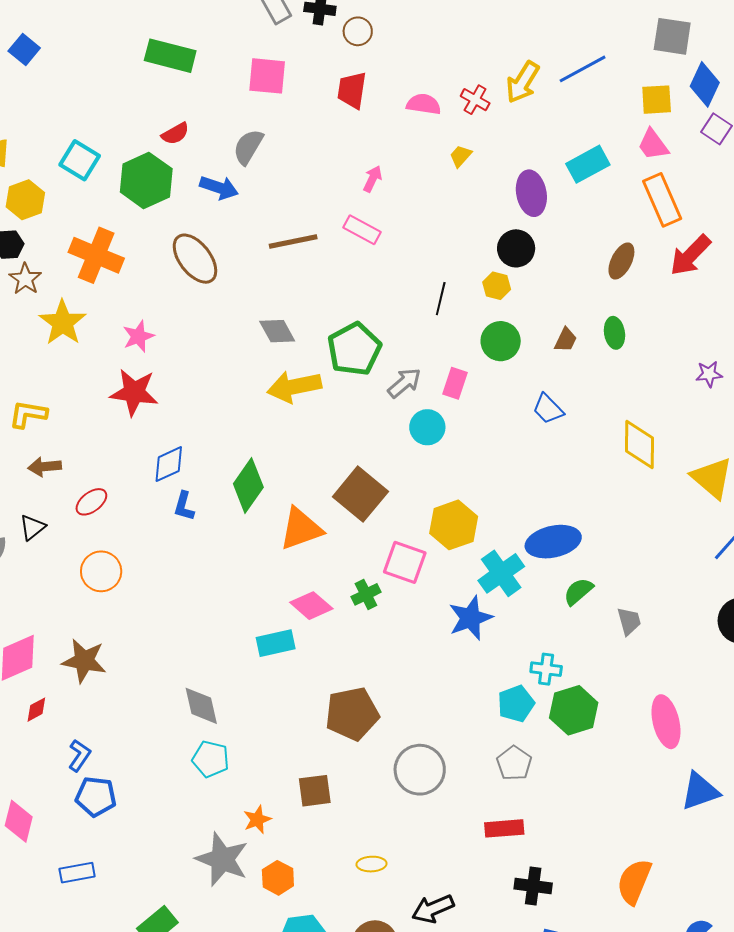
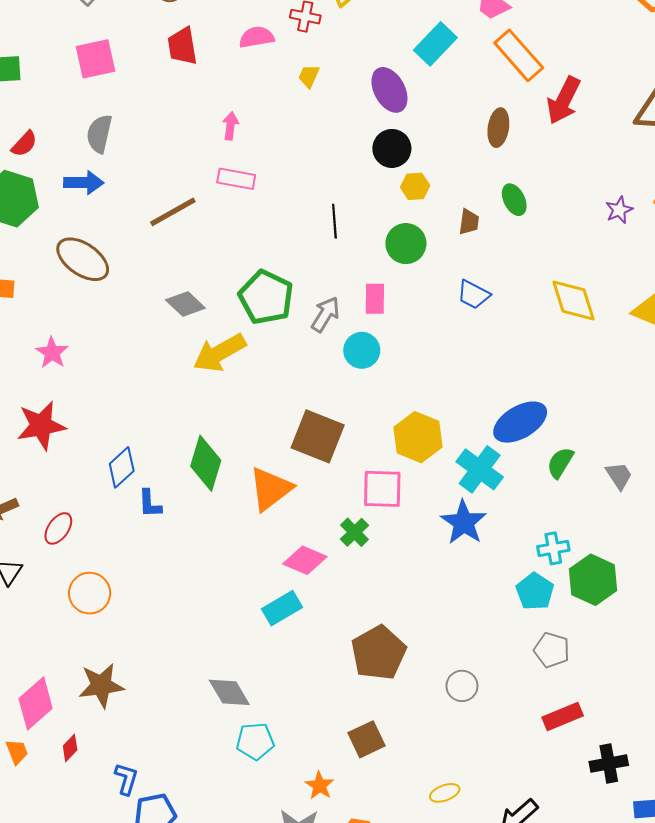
yellow hexagon: (497, 286) -> (415, 186), moved
red star: (134, 392) -> (41, 426), moved
gray circle: (420, 770) -> (462, 686), size x0.6

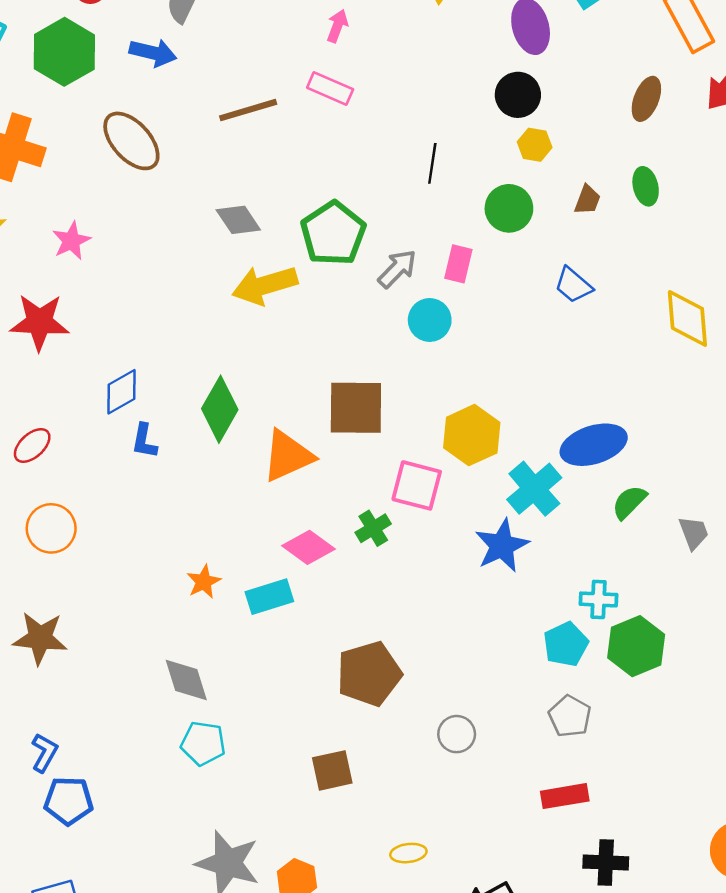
brown square: (318, 436) -> (356, 408), turned -34
orange star: (320, 786) -> (204, 582), moved

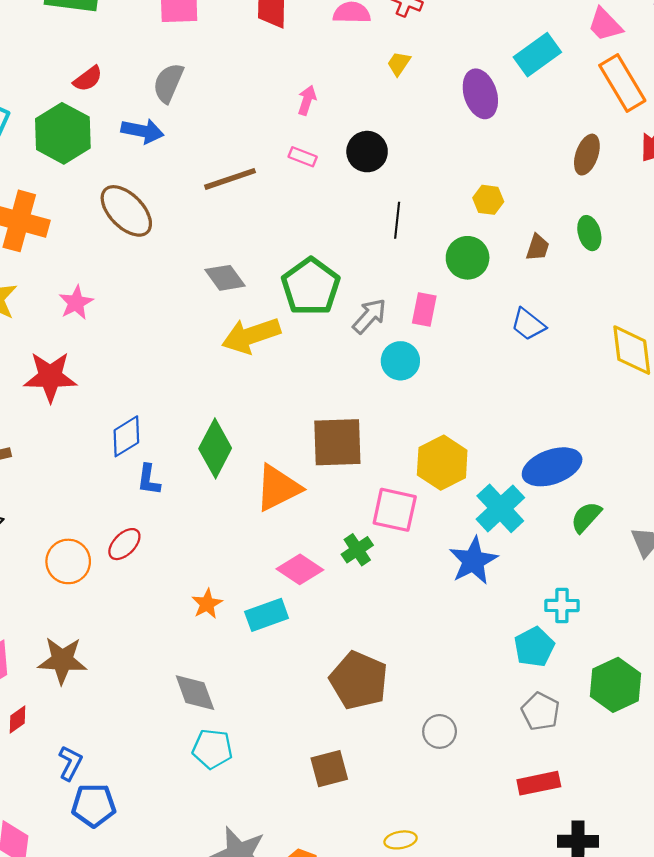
pink rectangle: (330, 89) -> (303, 157), size x0.7
black circle: (518, 95) -> (367, 152), moved
red ellipse: (32, 445) -> (124, 544), moved
green hexagon: (636, 646) -> (616, 685), moved
brown pentagon: (369, 674) -> (359, 680), turned -30

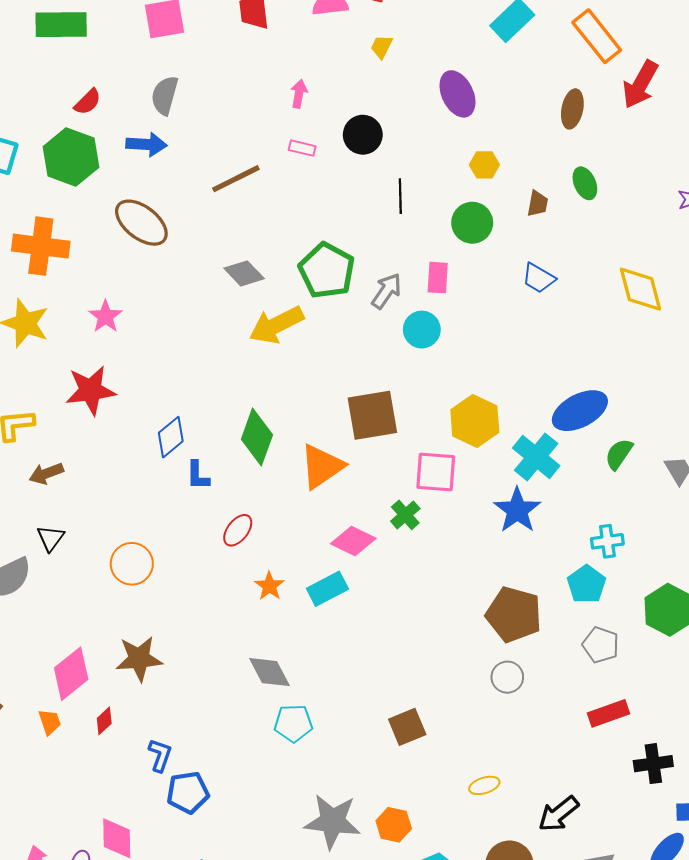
purple ellipse: (480, 94) -> (457, 94), moved
red ellipse: (124, 544) -> (238, 530), moved
brown pentagon: (359, 680) -> (514, 615), moved

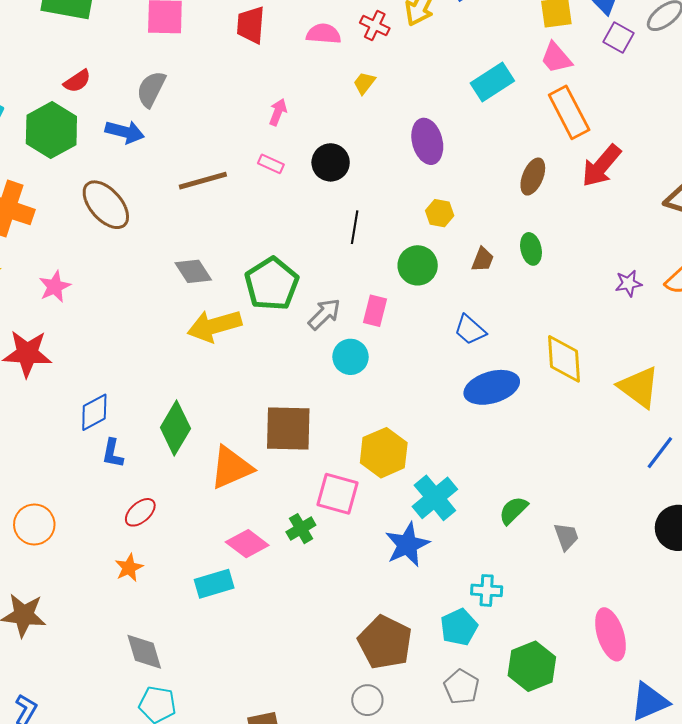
blue ellipse: (580, 411) -> (492, 387), moved
orange star: (269, 586) -> (129, 568), moved

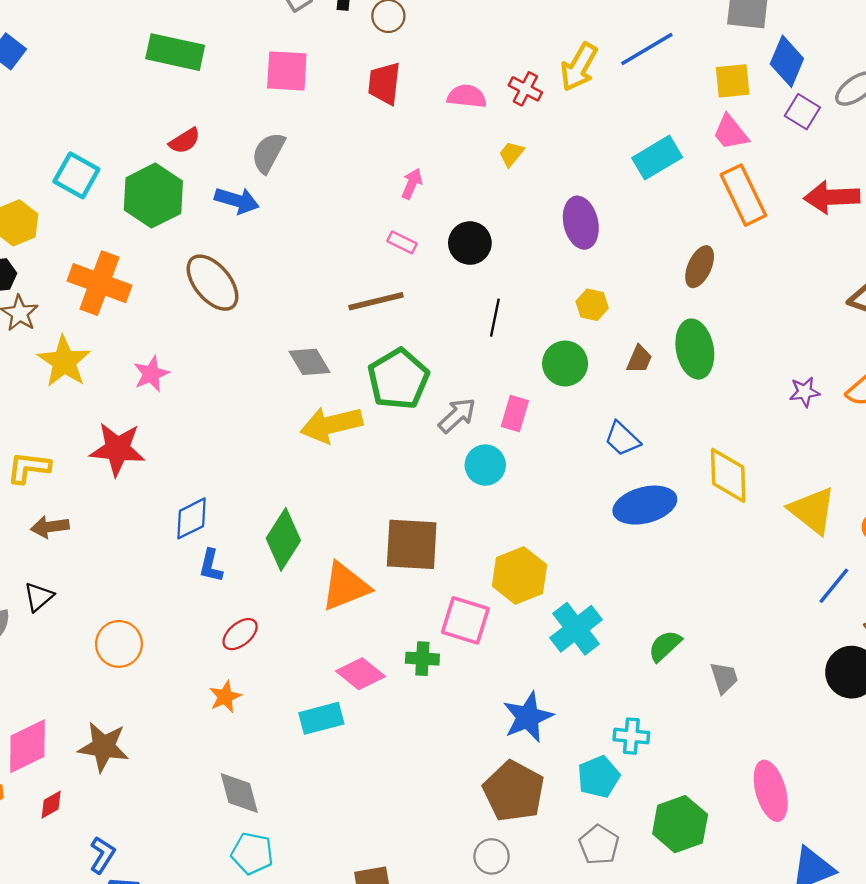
red arrow: (601, 166) -> (832, 197), moved, turned 45
brown line: (203, 181) -> (376, 301), moved
green ellipse: (531, 249) -> (695, 349), size x1.6
green cross: (301, 529) -> (422, 659), turned 32
blue star: (407, 545) -> (528, 717), moved

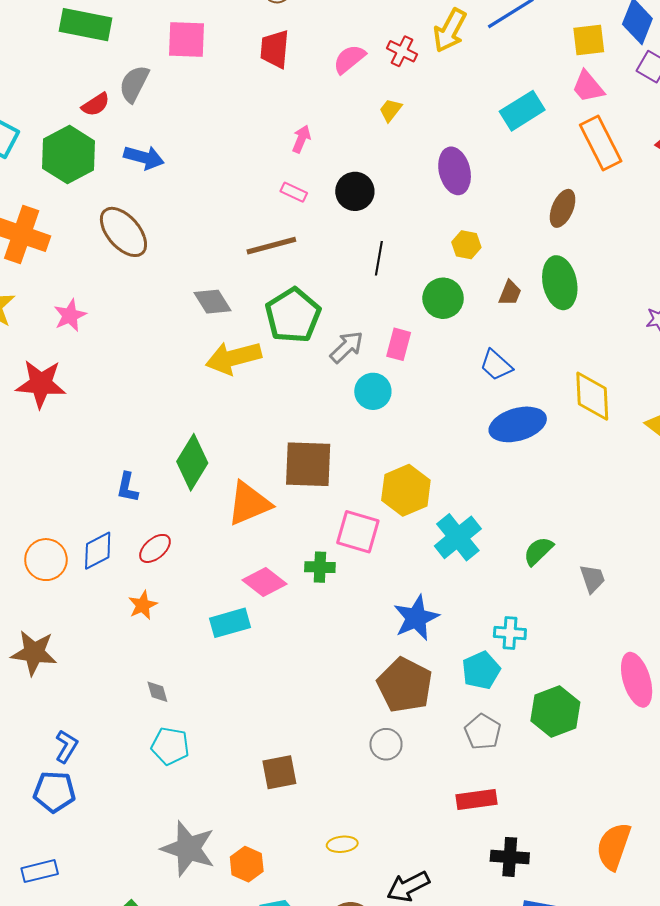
pink semicircle: (467, 96) -> (349, 59), turned -44
gray semicircle: (268, 153) -> (134, 84), moved
blue diamond: (192, 518) -> (98, 551), moved
gray diamond: (239, 793) -> (157, 692), size x0.6
blue L-shape: (102, 855) -> (66, 746), moved

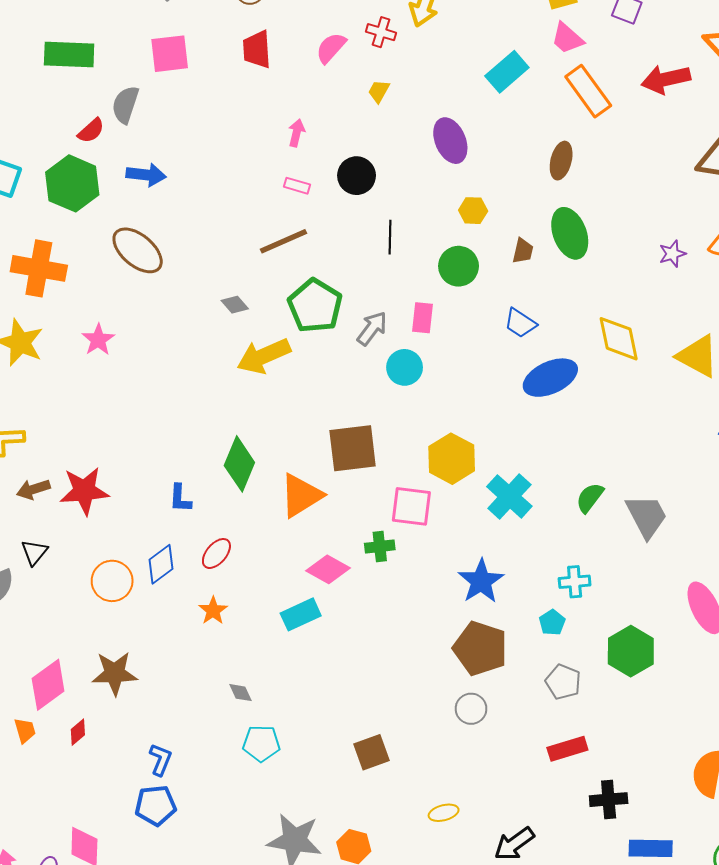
gray diamond: (212, 302) -> (235, 305), size x0.7
red star: (41, 384) -> (84, 491), moved
gray trapezoid: (592, 579) -> (647, 516), size x1.6
cyan pentagon: (481, 670) -> (552, 622), size x0.7

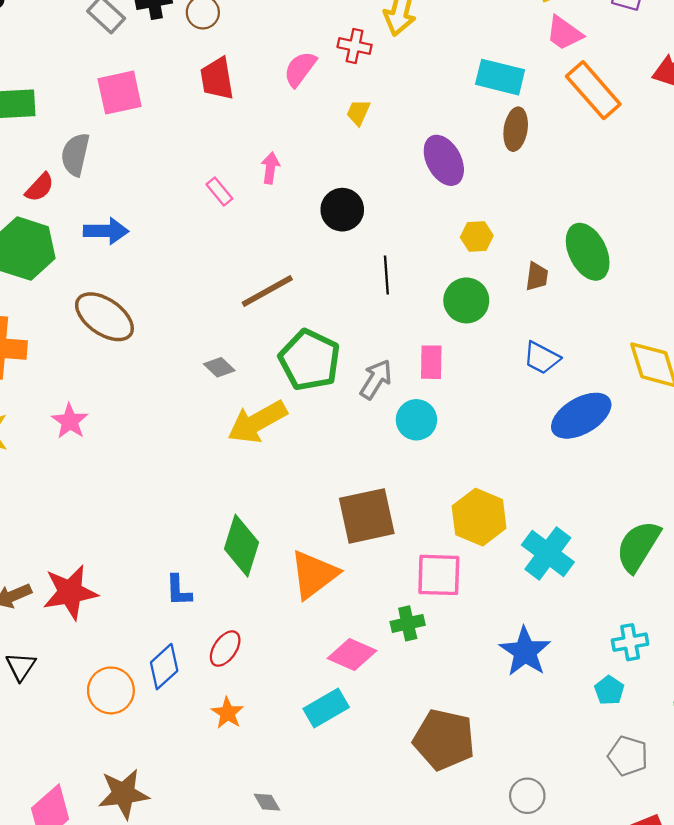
cyan rectangle: (507, 72) -> (500, 77), turned 60
brown ellipse: (561, 161) -> (516, 129), moved
pink rectangle: (297, 186) -> (219, 191), moved, turned 40
green semicircle: (590, 498) -> (638, 546), size x1.5
brown pentagon: (480, 648) -> (444, 740), moved

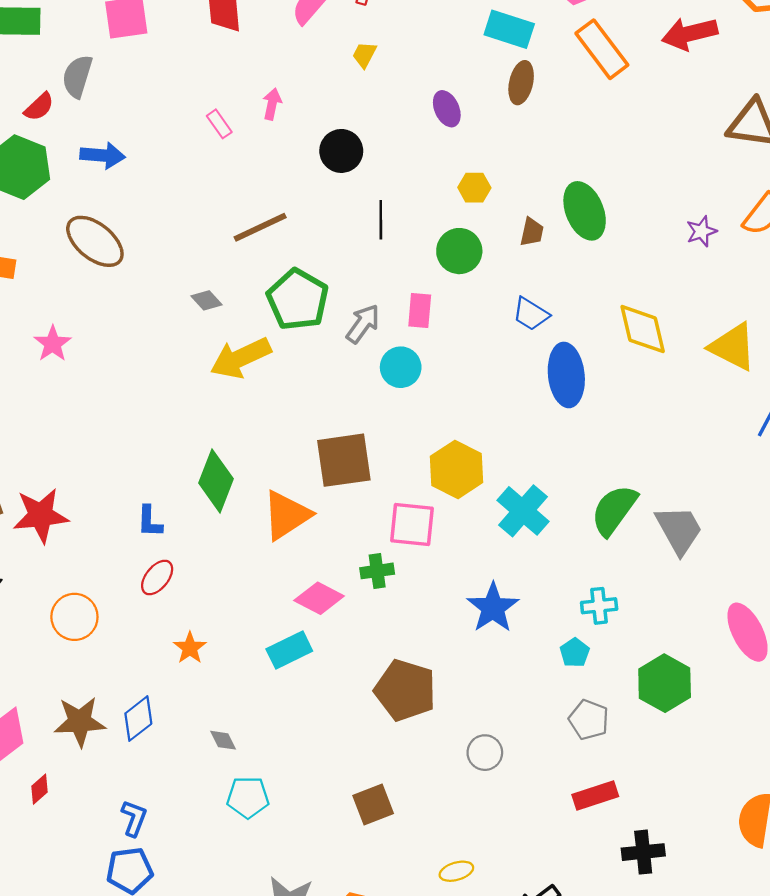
purple ellipse: (444, 160) -> (447, 109), size x0.7
blue ellipse: (581, 416) -> (566, 375), turned -70
red ellipse: (225, 649) -> (157, 577), moved
blue diamond: (164, 667) -> (138, 719), moved

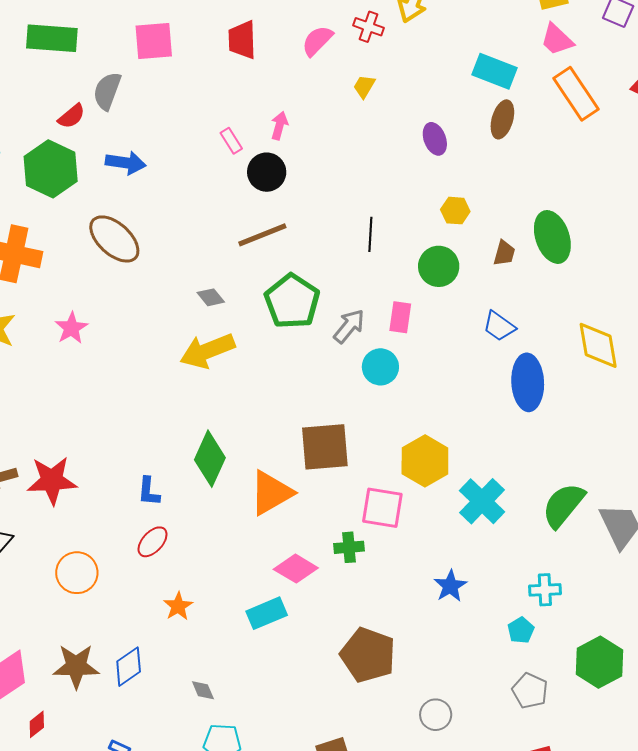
black circle: (341, 151) -> (267, 172), moved
yellow arrow: (241, 358) -> (207, 351), moved
blue star: (493, 608) -> (450, 586), size x0.7

